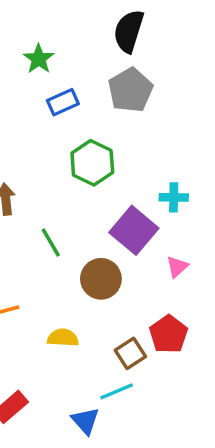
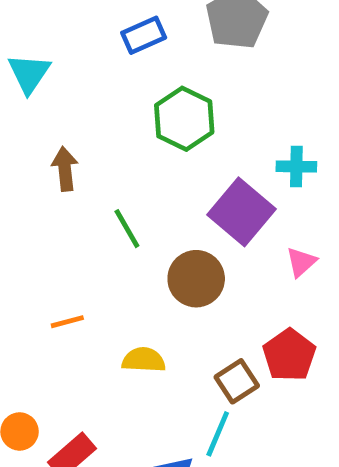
cyan line: (117, 391) -> (218, 434), turned -44

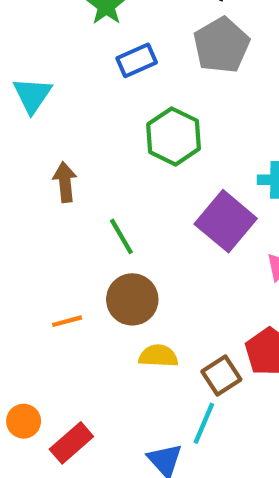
brown circle: (196, 279) -> (132, 299), moved
yellow semicircle: (144, 360) -> (158, 356), moved

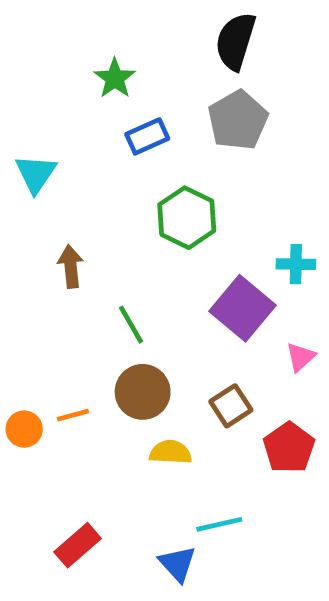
brown square: (221, 376) -> (231, 406), moved
orange circle: (24, 421) -> (24, 429), moved
cyan line: (204, 423) -> (219, 524), turned 54

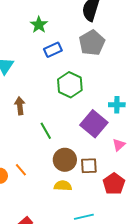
brown circle: (143, 392) -> (65, 160), moved
brown square: (231, 406) -> (89, 166), turned 30
orange line: (73, 415) -> (21, 170), turned 64

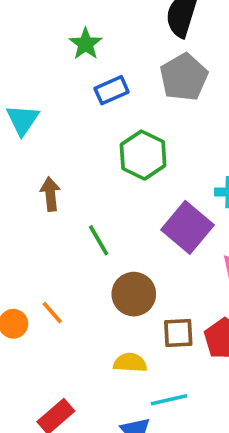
brown square: (89, 166) -> (178, 333), moved
yellow semicircle: (63, 186) -> (130, 363), moved

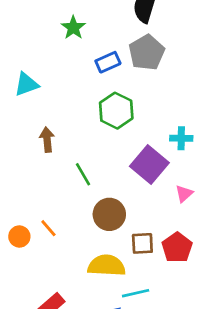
blue rectangle: (112, 90) -> (108, 62), moved
cyan triangle: (23, 120) -> (26, 84), turned 36
yellow semicircle: (130, 363) -> (107, 266), size x1.5

